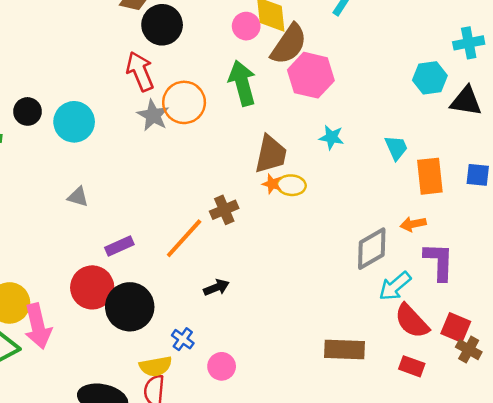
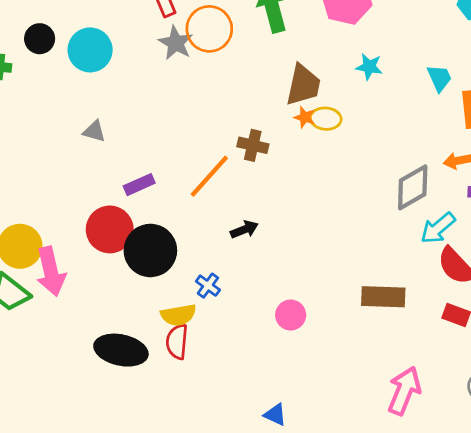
brown cross: (224, 210) -> (253, 145), turned 36
pink circle: (222, 366) -> (291, 315), moved

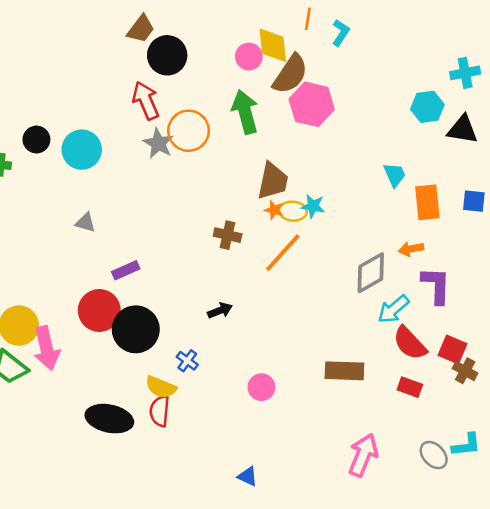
cyan star: (369, 67) -> (313, 206), moved
orange line: (209, 176) -> (283, 253), moved
yellow semicircle: (178, 315) -> (161, 387), turned 32

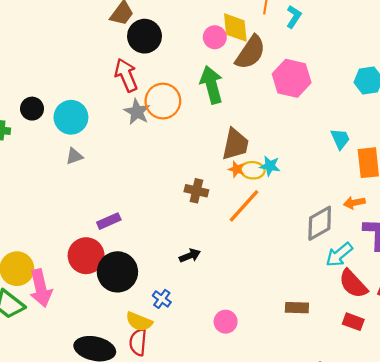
pink hexagon: (312, 104) -> (292, 78), moved
gray triangle: (85, 222) -> (74, 156), moved, turned -36
brown rectangle: (344, 371) -> (297, 308), size x0.7

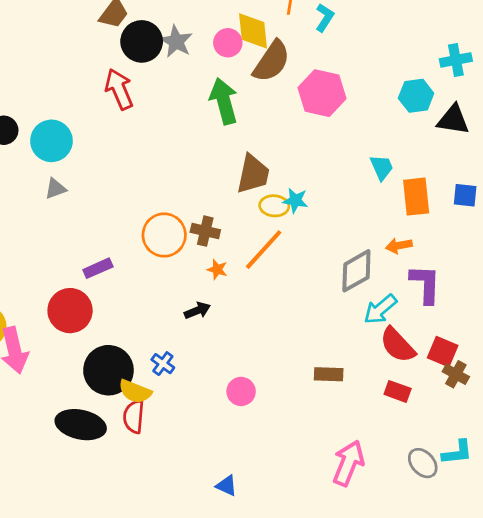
orange circle: (163, 101) -> (164, 235), moved
gray star: (137, 112) -> (176, 41), moved
orange star: (236, 169) -> (217, 269), moved
black circle: (117, 272) -> (108, 370), moved

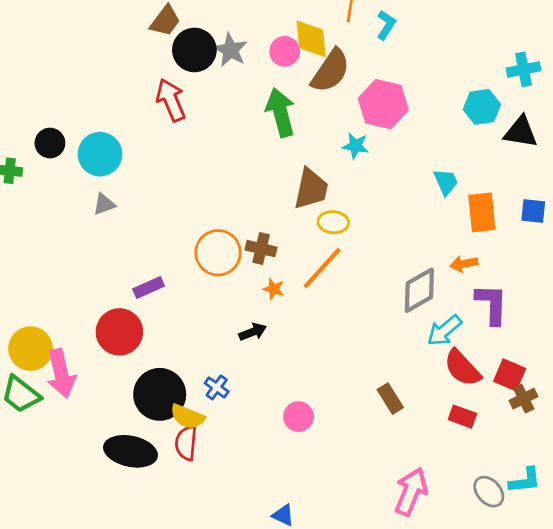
cyan star: (295, 201) -> (355, 146), moved
brown rectangle: (329, 374) -> (390, 399), turned 56
brown cross: (456, 374) -> (524, 399), turned 35

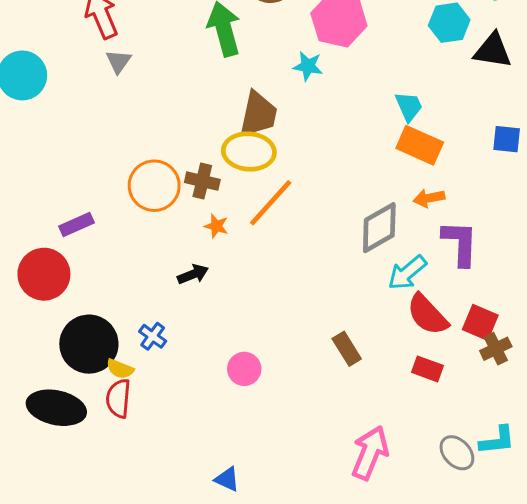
gray triangle: (104, 204) -> (118, 61), moved, turned -35
orange rectangle: (482, 212) -> (420, 145), moved, turned -60
yellow ellipse: (333, 222) -> (249, 152), moved, size x1.5
yellow semicircle: (187, 417) -> (120, 369), size x0.7

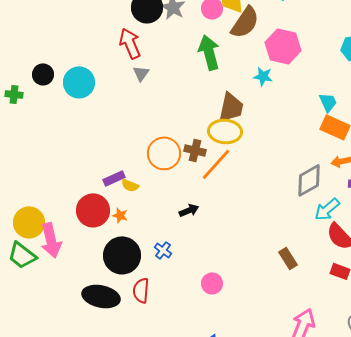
orange line: (271, 203) -> (216, 164), moved
orange star: (216, 226) -> (120, 215), moved
yellow semicircle: (120, 369) -> (130, 185), moved
pink circle: (244, 369) -> (212, 283), moved

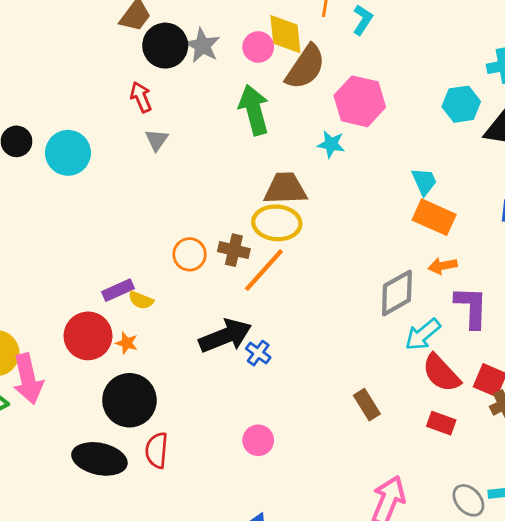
red arrow: (130, 43) -> (141, 97), size x0.7
brown trapezoid: (231, 107) -> (285, 189), turned -104
orange circle: (164, 153) -> (190, 254), size x0.7
black arrow: (189, 210) -> (225, 336), size x1.8
blue cross: (163, 250) -> (258, 353), moved

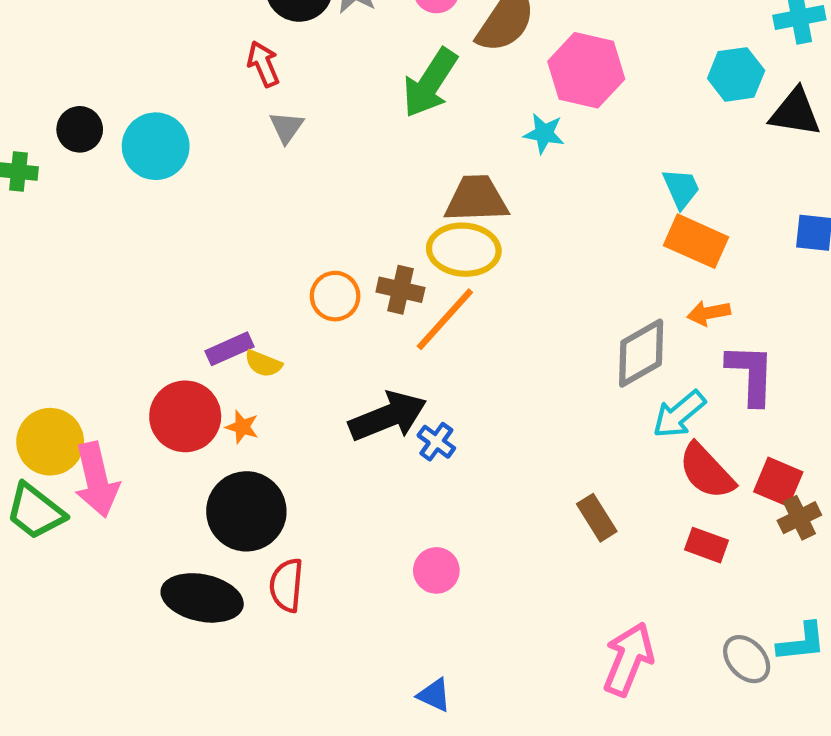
green arrow: (254, 110) -> (430, 83), turned -132

